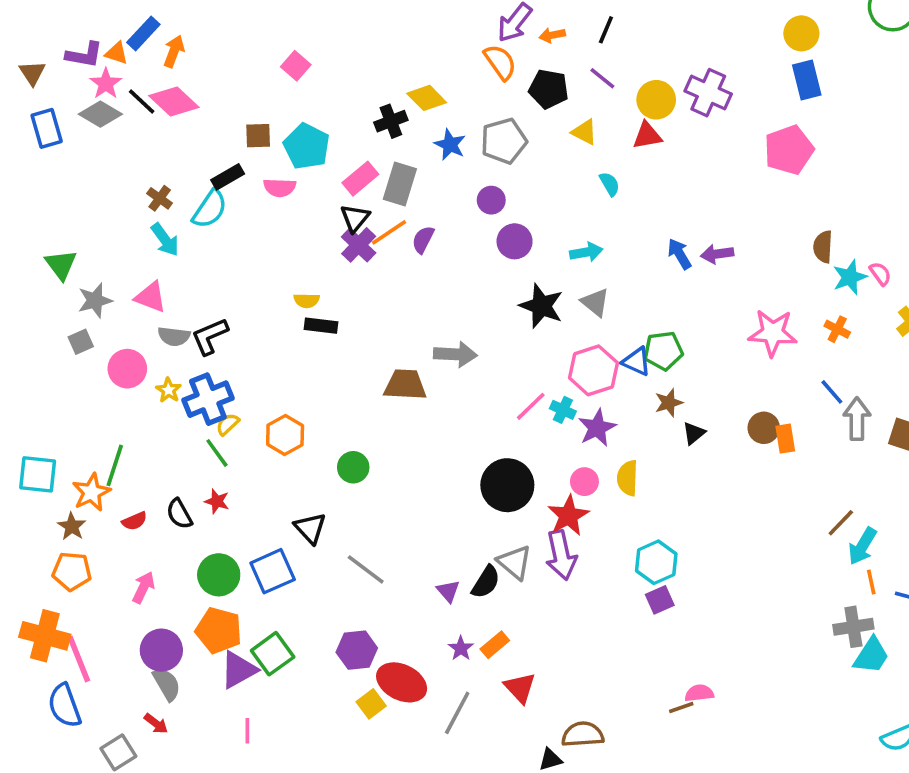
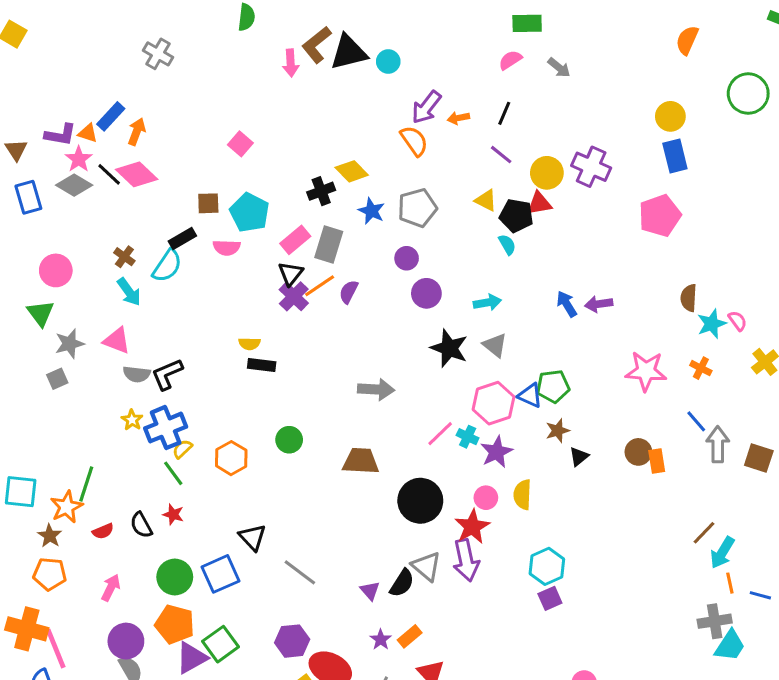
black pentagon: (549, 89) -> (516, 216), moved
pink circle: (127, 369) -> (56, 270), moved
brown trapezoid: (405, 385) -> (361, 461), moved
green circle: (353, 467) -> (289, 440), moved

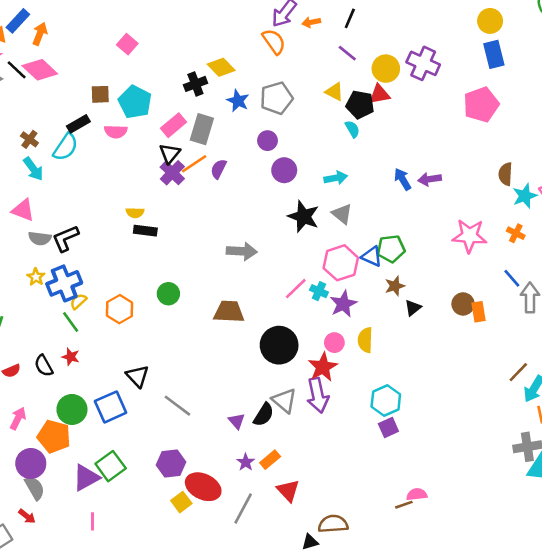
orange pentagon: (175, 624) -> (54, 436), moved

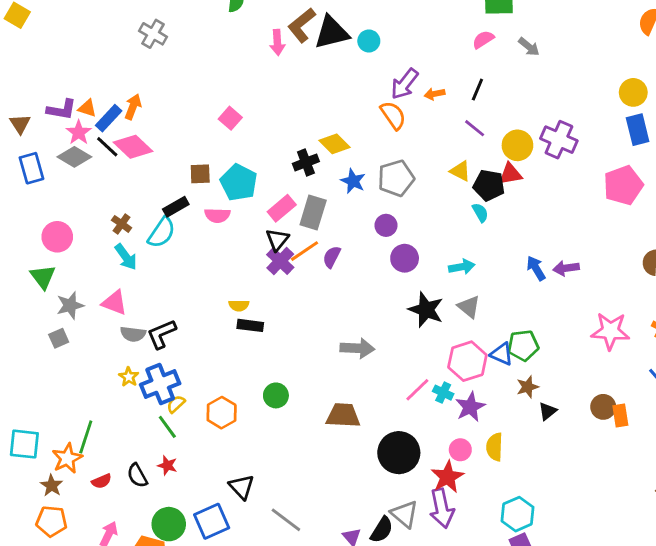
blue rectangle: (18, 21) -> (109, 118), moved

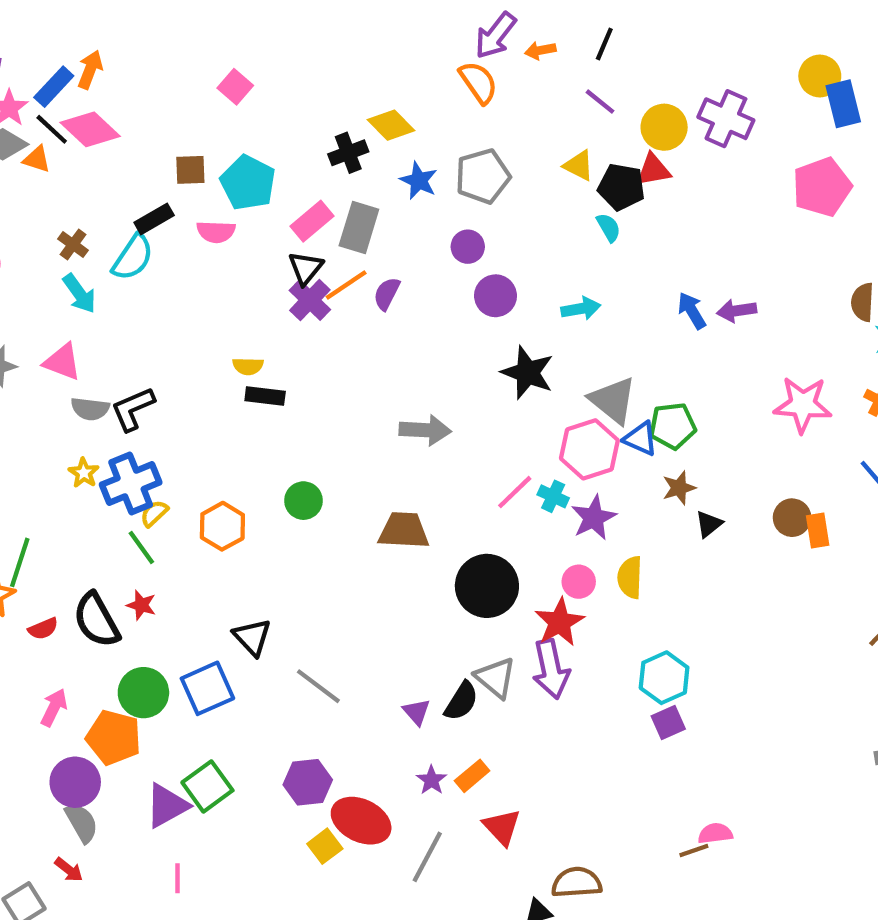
yellow circle: (633, 92) -> (820, 76), moved
orange triangle: (87, 108) -> (37, 159), moved
gray triangle: (469, 307) -> (613, 400), moved, size x1.4
black semicircle: (137, 475) -> (97, 620), size x1.5

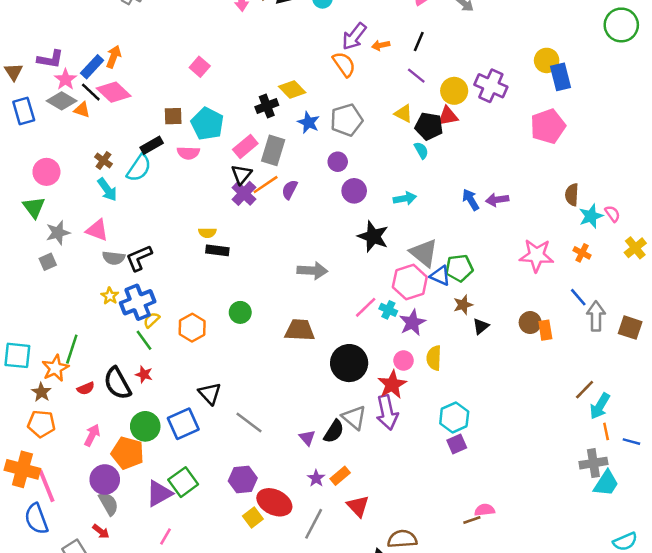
pink line: (178, 878) -> (165, 536), turned 30

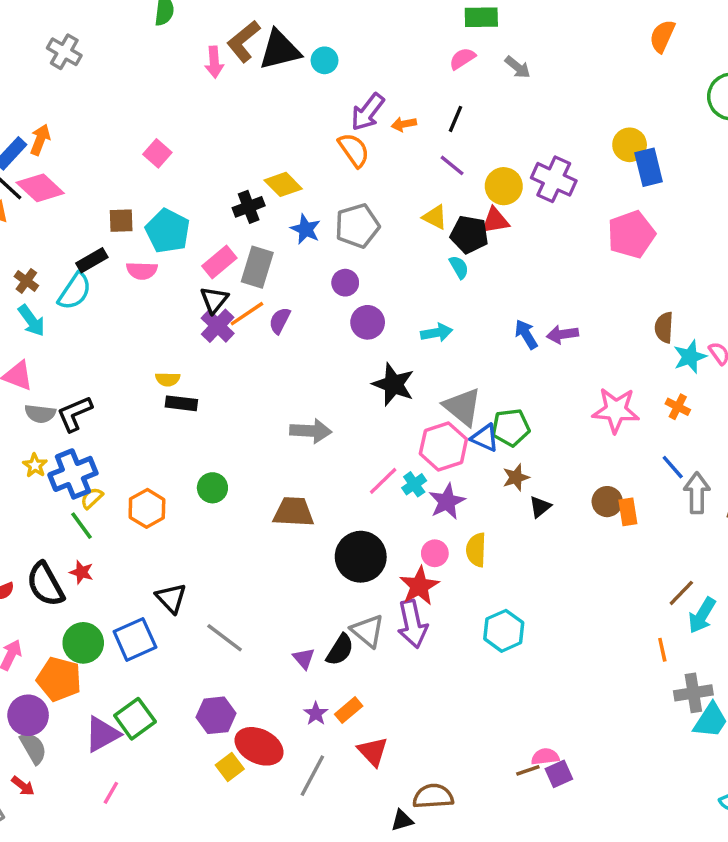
cyan cross: (388, 310) -> (414, 484), turned 30
orange line: (606, 431) -> (662, 650), moved
purple square: (457, 444) -> (559, 774), moved

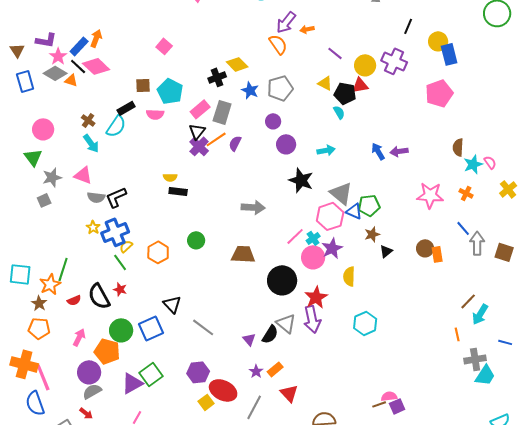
black line: (456, 119) -> (408, 26), moved
pink circle: (435, 553) -> (313, 257), moved, size x1.5
gray semicircle: (33, 748) -> (92, 391), turned -90

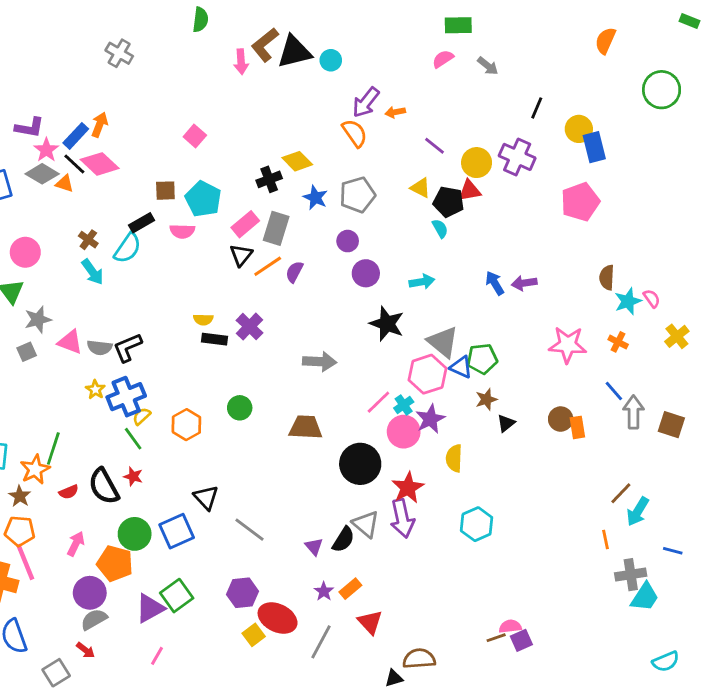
purple cross: (199, 146) -> (250, 327), moved
pink triangle: (83, 175) -> (70, 342), moved
pink line: (43, 377) -> (25, 562), moved

